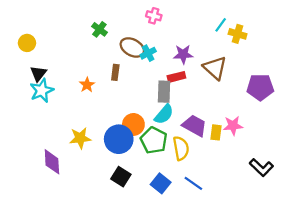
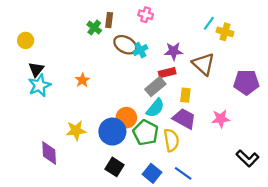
brown rectangle: (115, 72) -> (109, 20), moved
gray rectangle: (164, 92) -> (155, 87), turned 48
yellow rectangle: (216, 132) -> (185, 95), moved

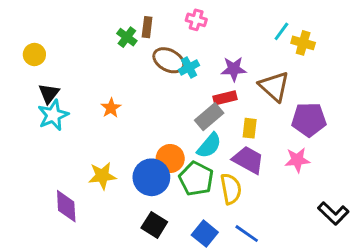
purple pentagon: (246, 82) -> (309, 120), moved

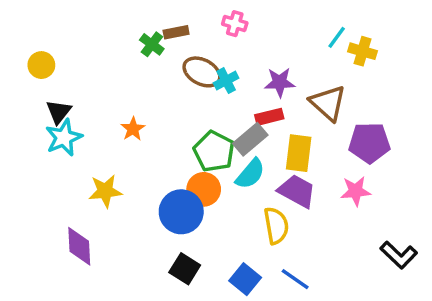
brown rectangle: (147, 27) -> (176, 32), turned 72
yellow rectangle: (250, 128) -> (299, 153), size x1.5
yellow star: (102, 176) -> (105, 191), moved
green pentagon: (196, 179) -> (214, 151), moved

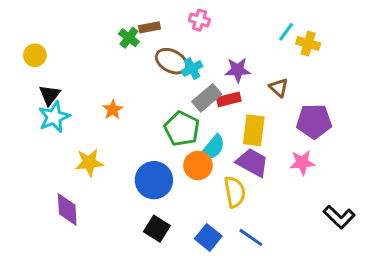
brown triangle: (328, 103) -> (279, 88), size x0.6
gray rectangle: (250, 139) -> (207, 98), moved
orange circle: (204, 189) -> (198, 165), moved

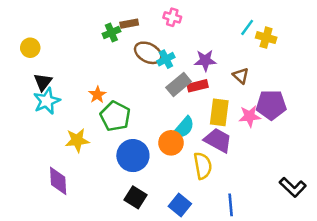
green cross: (129, 38) -> (111, 33), turned 30
green pentagon: (182, 129) -> (115, 116), moved
pink star: (302, 163) -> (250, 116), moved
blue line: (251, 237) -> (231, 205), moved, turned 50

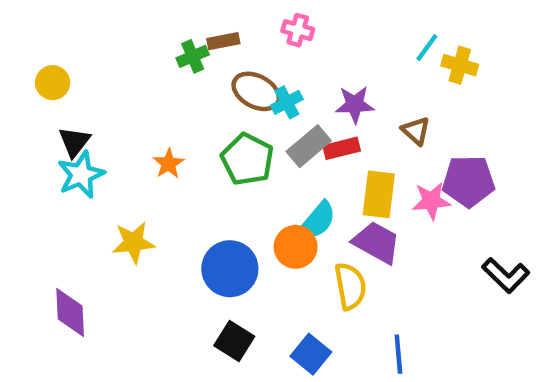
green pentagon: (115, 116) -> (247, 159), moved
purple diamond: (58, 181) -> (70, 313), moved
black L-shape: (293, 187) -> (506, 275), moved

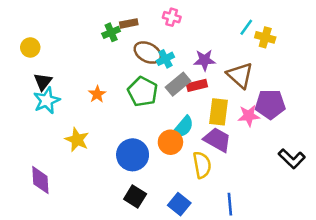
brown triangle: (416, 131) -> (240, 75), size x1.6
yellow star: (134, 242) -> (77, 140), turned 30

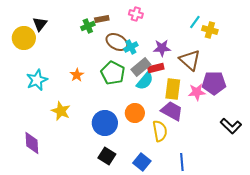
yellow circle: (30, 47) -> (24, 38), size x1.5
black triangle: (43, 82) -> (40, 24), moved
cyan semicircle: (183, 127) -> (145, 81), moved

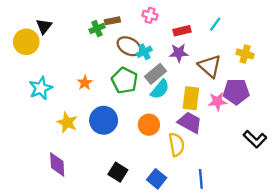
yellow cross: (210, 30) -> (245, 54), moved
red rectangle: (156, 68) -> (182, 31), moved
blue circle: (105, 123) -> (104, 120), moved
purple diamond: (32, 143) -> (57, 164), moved

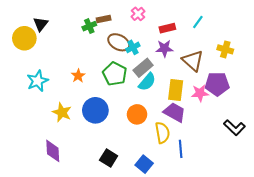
pink cross: (150, 15) -> (138, 14), turned 32
blue line: (201, 179) -> (181, 149), moved

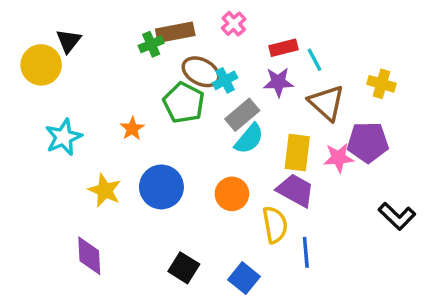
brown rectangle: (104, 19) -> (175, 32), size x1.5
cyan line: (198, 22) -> (314, 60), moved, turned -64
green pentagon: (115, 74) -> (184, 103), moved

